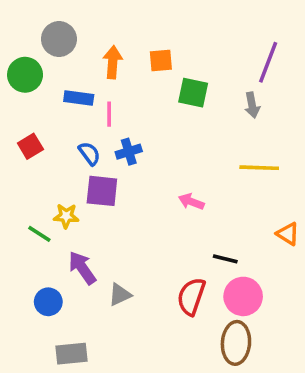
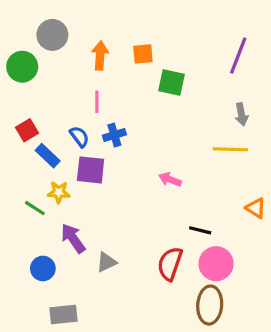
blue rectangle: (79, 98) -> (48, 156), moved, turned 35
gray arrow: (252, 105) -> (241, 114), moved

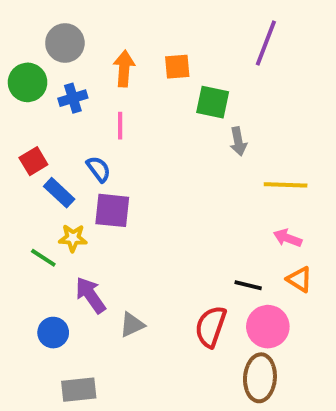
purple line: (238, 56) -> (266, 43), moved
gray arrow: (241, 114) -> (238, 141), moved
blue cross: (114, 135) -> (73, 98), moved
pink arrow: (170, 179) -> (288, 238), moved
orange triangle: (256, 208) -> (299, 279), moved

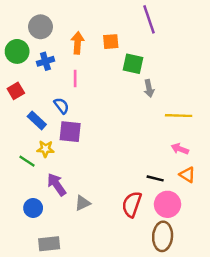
purple line: (266, 43) -> (149, 19), moved, turned -40
red square: (33, 161) -> (16, 91), moved

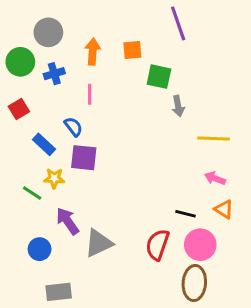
gray triangle: (82, 203) -> (99, 243), size x1.5

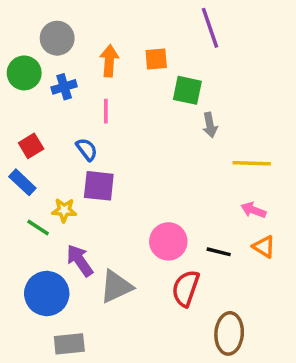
red square: (19, 109) -> (31, 146), moved
blue rectangle: (44, 144) -> (22, 182), moved
pink circle: (200, 245) -> (168, 241), moved
blue circle: (40, 249) -> (47, 293), size x1.6

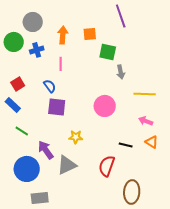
yellow star: (64, 210) -> (76, 137), moved
pink circle: (168, 241) -> (105, 106), moved

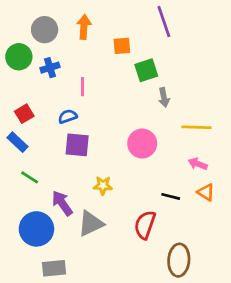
orange arrow: (63, 35) -> (84, 27), moved
green square: (108, 52) -> (146, 70), turned -30
blue semicircle: (50, 86) -> (68, 116), turned -72

